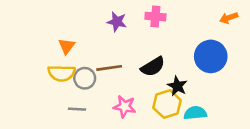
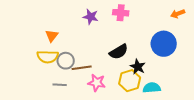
brown line: (109, 68) -> (82, 68), moved

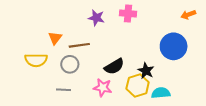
black semicircle: (119, 52) -> (114, 66), moved
yellow semicircle: (48, 57) -> (36, 60), moved
brown line: (82, 68) -> (79, 45), moved

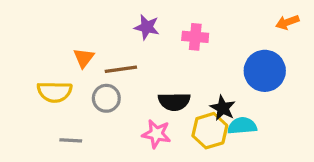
pink cross: (128, 14) -> (195, 37), moved
black semicircle: (114, 66) -> (174, 102), turned 30
gray line: (63, 90) -> (71, 140), moved
cyan semicircle: (161, 93) -> (242, 126), moved

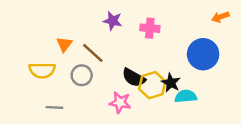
brown line: (121, 69) -> (93, 53), turned 50
black semicircle: (174, 102) -> (134, 78), turned 30
yellow hexagon: (210, 131) -> (152, 85), moved

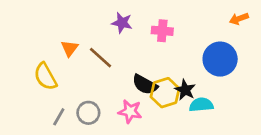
yellow semicircle: (42, 70) -> (45, 77), turned 60
gray circle: (82, 75) -> (88, 113), moved
gray line: (54, 107) -> (59, 117), turned -63

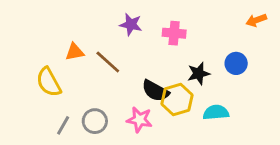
orange triangle: (70, 48) -> (75, 52), turned 42
blue circle: (220, 59) -> (236, 63), size x0.6
black star: (185, 90) -> (199, 74), moved, turned 30

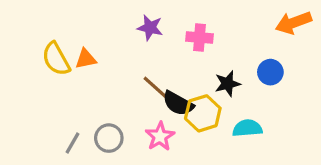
orange arrow: (256, 20) -> (293, 23), size x1.5
brown line: (108, 62) -> (157, 89), moved
yellow semicircle: (49, 82) -> (56, 59), moved
pink star: (139, 120) -> (160, 136), turned 30

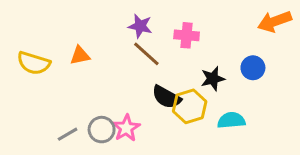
yellow semicircle: (56, 59) -> (34, 63), moved, turned -44
brown line: (157, 89) -> (146, 54), moved
pink star: (160, 136) -> (126, 128), moved
gray line: (73, 143) -> (68, 134), turned 30

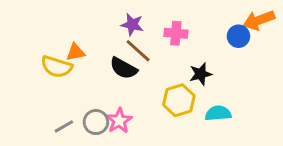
yellow semicircle: (34, 63) -> (57, 67), moved
blue circle: (253, 68) -> (238, 36), moved
black semicircle: (166, 97) -> (124, 68), moved

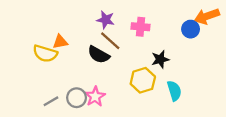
cyan semicircle: (218, 113) -> (174, 91), turned 78

